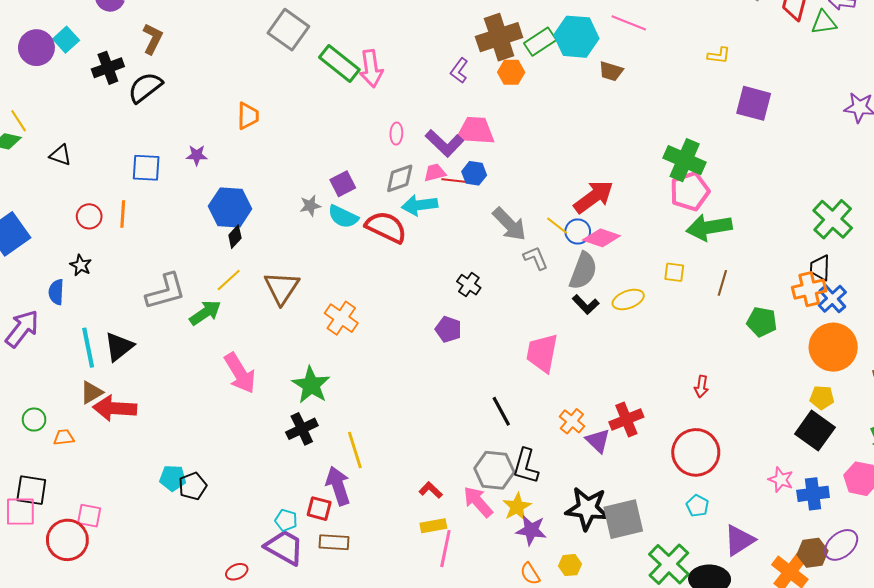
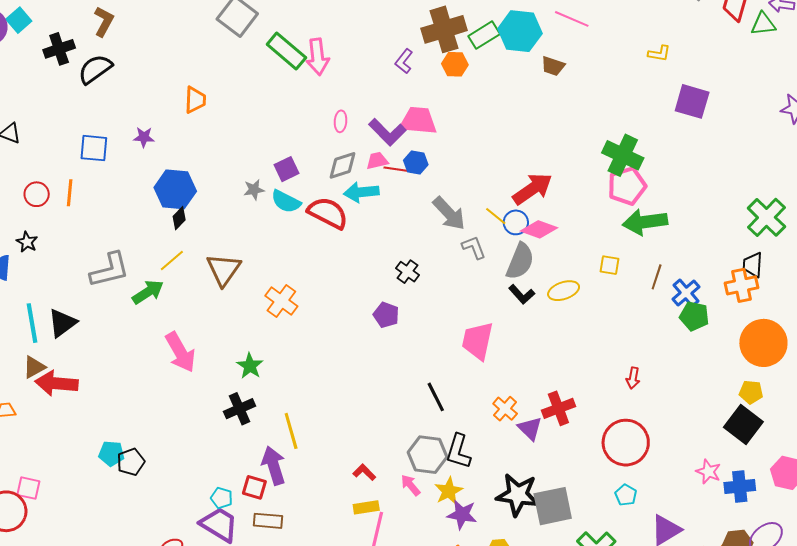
blue cross: (832, 299) -> (686, 293), moved
green star: (311, 385) -> (250, 366), size x0.7
pink arrow: (478, 502) -> (411, 485), size x0.7

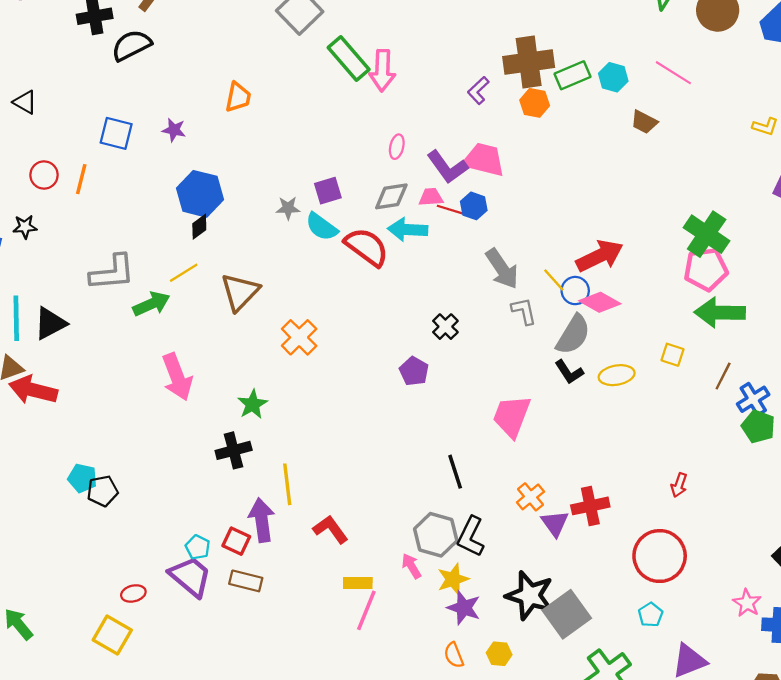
cyan hexagon: (520, 31) -> (613, 77), size x0.6
black star: (27, 242) -> (25, 227), turned 30
red L-shape: (364, 472) -> (331, 529), moved, size x1.4
gray square: (553, 506) -> (567, 614), turned -33

